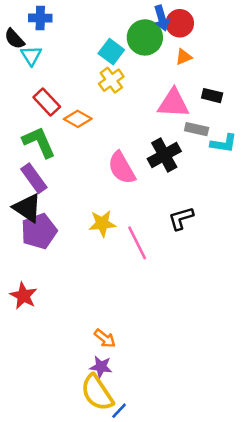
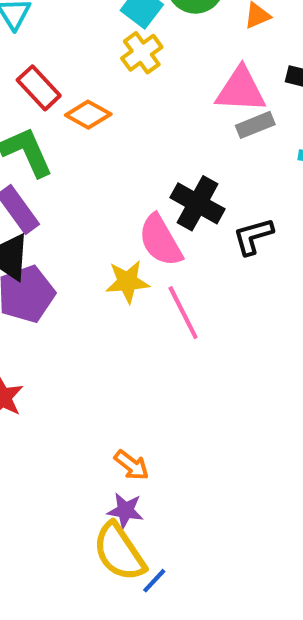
gray rectangle: (197, 129) -> (255, 125), moved, turned -35
black cross: (164, 155) -> (197, 203), moved, turned -32
pink semicircle: (122, 168) -> (160, 240), moved
black L-shape: (181, 218) -> (253, 236), moved

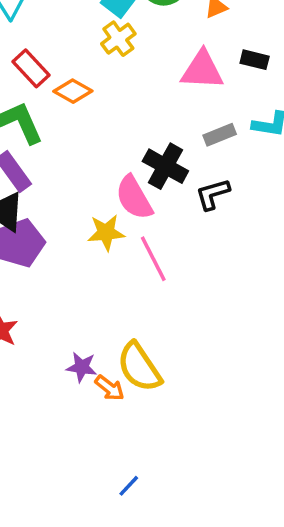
gray rectangle: (255, 125) -> (220, 135), moved
purple star: (125, 511) -> (82, 367), moved
yellow semicircle: (119, 552) -> (139, 367), moved

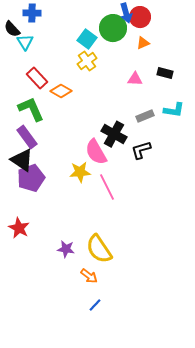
pink triangle: (202, 70) -> (135, 79), size x0.6
orange arrow: (110, 388) -> (89, 276), moved
blue line: (129, 486) -> (95, 305), moved

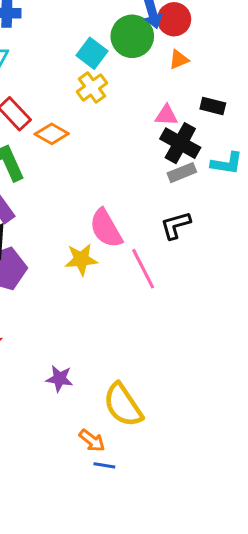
black cross: (114, 134) -> (180, 143), moved
pink line: (107, 187) -> (143, 269), moved
yellow semicircle: (99, 249) -> (123, 405), moved
orange arrow: (89, 276) -> (92, 441), moved
blue line: (95, 305) -> (104, 465), turned 56

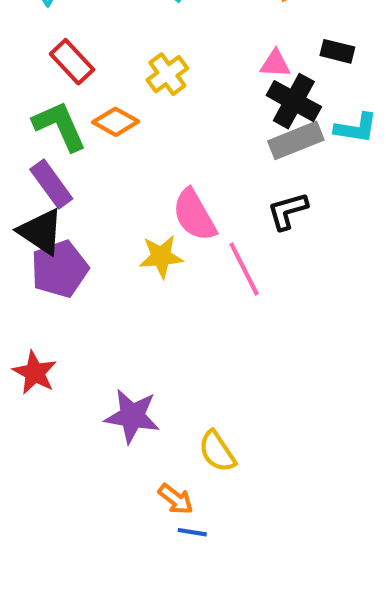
yellow cross: (92, 87) -> (167, 74), moved
orange diamond: (52, 134) -> (116, 122), moved
gray rectangle: (182, 173) -> (296, 140), size x1.4
purple star: (59, 379) -> (132, 416), size x1.5
yellow semicircle: (123, 405) -> (217, 451), size x0.7

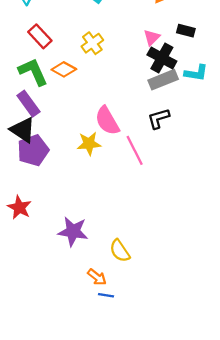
pink triangle: (275, 64) -> (152, 37), turned -48

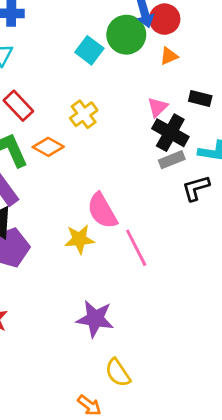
gray rectangle: (163, 80) -> (172, 160), size x0.7
black L-shape: (159, 118) -> (196, 188), moved
purple star: (73, 231) -> (95, 319), moved

